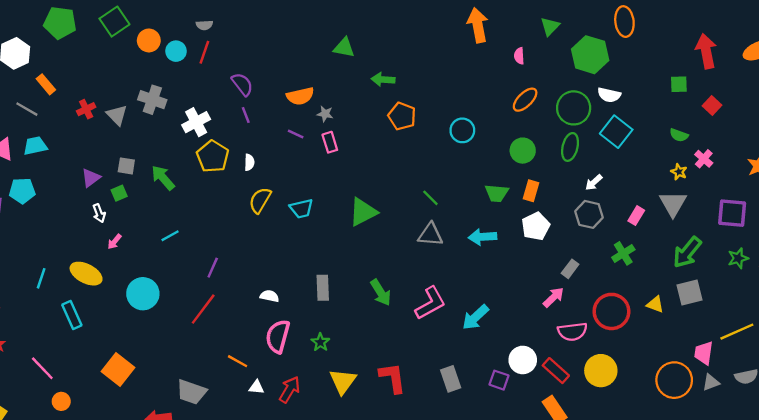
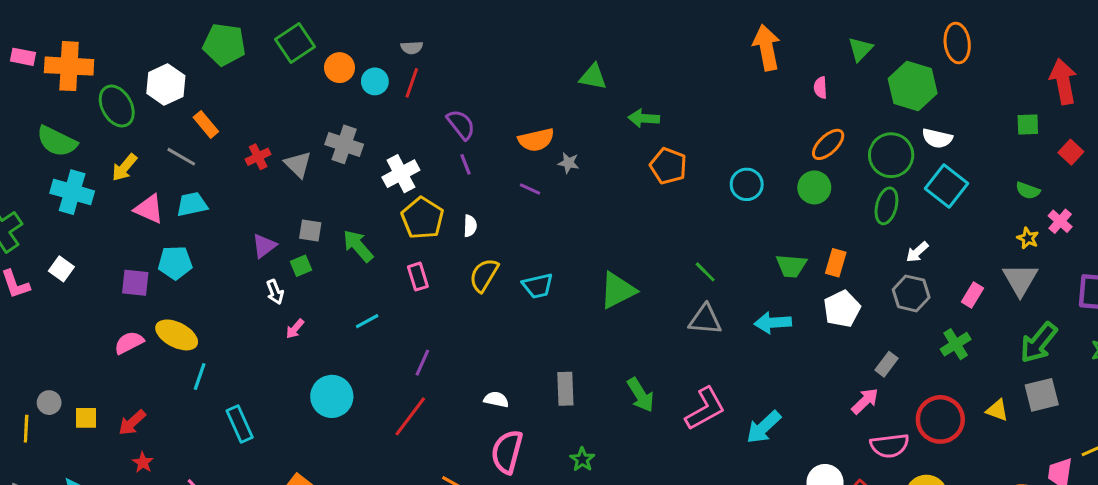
pink rectangle: (330, 142) -> (418, 277), moved
green circle: (523, 151) -> (814, 187), moved
yellow ellipse: (86, 274) -> (177, 335), moved
green star: (320, 342) -> (582, 459), moved

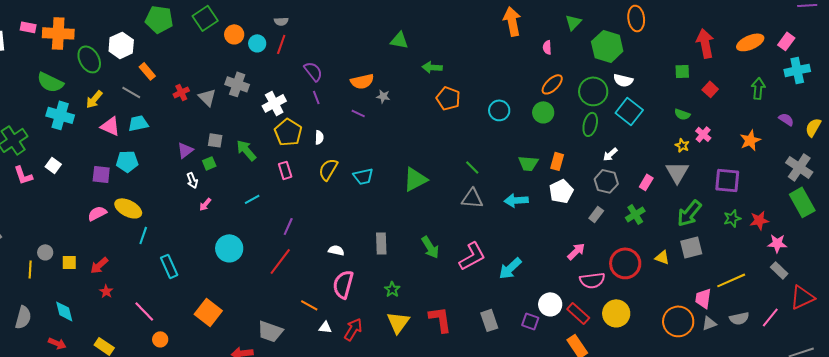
gray rectangle: (886, 364) -> (596, 214), moved

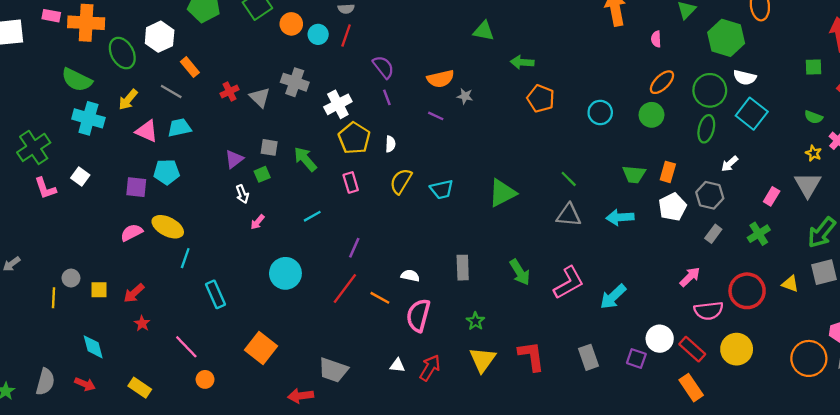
gray hexagon: (606, 181) -> (710, 195), moved
orange line: (309, 305) -> (380, 298), moved
gray semicircle: (23, 317) -> (45, 382), moved

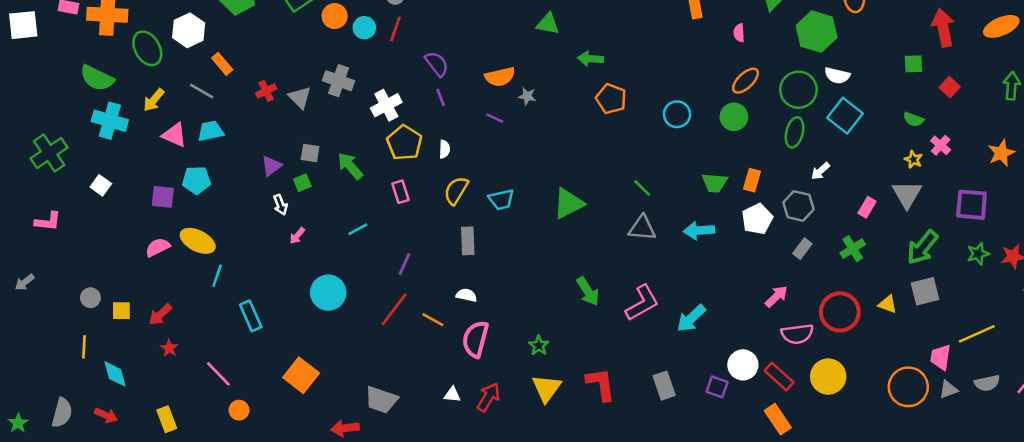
pink L-shape: (45, 188) -> (48, 221), moved, turned -65
gray rectangle: (463, 268) -> (468, 241), moved
yellow line: (53, 298) -> (84, 347), moved
yellow rectangle: (140, 388) -> (167, 419), turned 35

